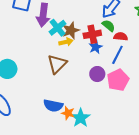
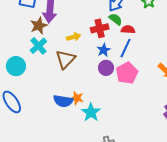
cyan cross: (57, 28) -> (38, 46), moved
brown star: (71, 30) -> (39, 26), moved
blue star: (96, 47) -> (104, 50), moved
orange star: (68, 113) -> (77, 98), moved

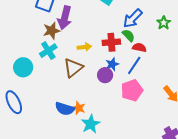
purple circle: (106, 68) -> (105, 75), moved

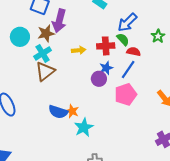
green star: (164, 23) -> (158, 36), moved
cyan circle: (23, 67) -> (20, 37), moved
brown triangle: (73, 68) -> (45, 71), moved

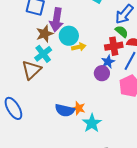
cyan circle: (20, 37) -> (69, 36), moved
red cross: (106, 46) -> (114, 46), moved
brown triangle: (45, 71) -> (31, 70), moved

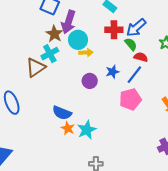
brown star: (45, 34) -> (54, 34), turned -30
red cross: (114, 46) -> (114, 30), moved
purple circle: (102, 73) -> (90, 81), moved
orange star: (79, 108) -> (68, 128), moved

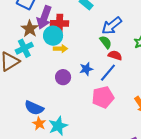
red cross: (114, 30) -> (60, 23), moved

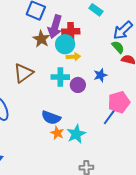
cyan cross: (24, 48) -> (60, 77), moved, turned 30
blue line: (108, 73) -> (110, 116), moved

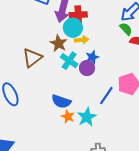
brown star: (41, 39) -> (59, 43), moved
blue star: (100, 75) -> (92, 57), moved
cyan cross: (60, 77) -> (69, 61), turned 36
blue line: (110, 116) -> (106, 95), moved

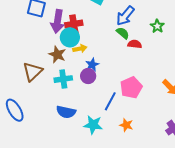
cyan cross: (69, 61) -> (63, 79), moved, turned -36
orange star: (68, 117) -> (126, 125), moved
cyan star: (87, 117) -> (93, 125), turned -30

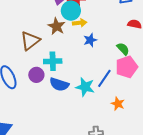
green semicircle: (123, 33) -> (123, 49), moved
purple circle: (88, 76) -> (36, 75), moved
cyan cross: (63, 79) -> (53, 61), moved
cyan star: (93, 125) -> (85, 87), moved

